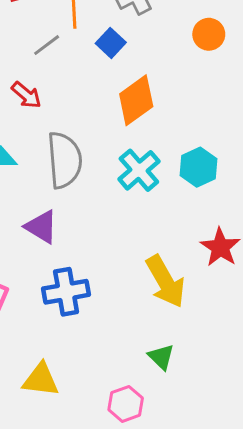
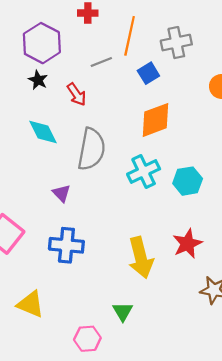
purple triangle: (41, 227) -> (61, 193), size x0.7

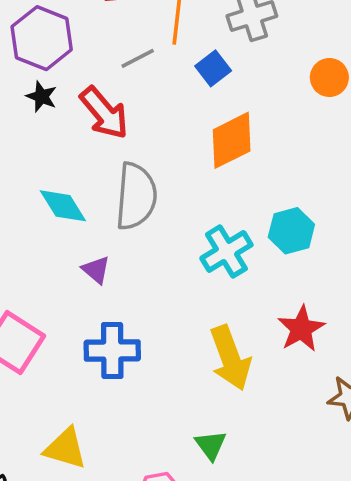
red arrow: (77, 94) -> (104, 113), size x1.5
cyan diamond: (43, 132) -> (63, 206), moved
cyan cross: (144, 171) -> (226, 251), moved

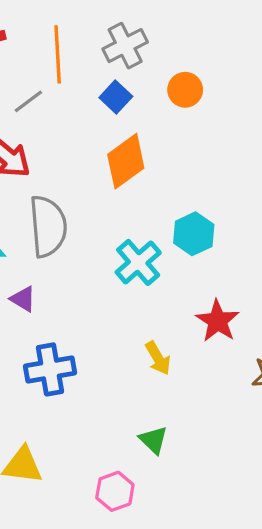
blue square: (213, 68) -> (116, 97), moved
orange circle: (329, 77) -> (185, 90), moved
yellow arrow: (230, 358) -> (158, 358), size x0.6

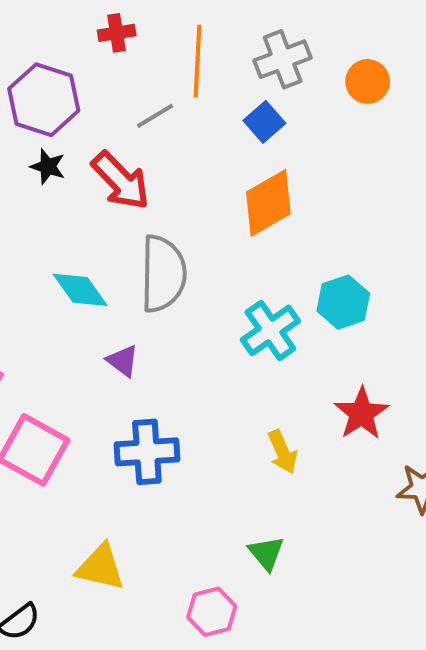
orange circle: (185, 90) -> (368, 81), moved

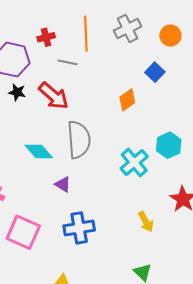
red cross: (117, 33) -> (46, 37), moved
gray line: (155, 116) -> (68, 62), turned 48
blue square: (264, 122) -> (155, 72), moved
orange diamond: (268, 203) -> (127, 100), size x0.7

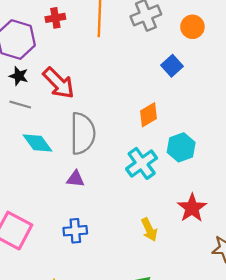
gray line: (68, 62) -> (20, 105), moved
orange diamond: (127, 100) -> (149, 115), moved
purple triangle: (63, 184) -> (76, 179), moved, turned -30
blue cross: (79, 228) -> (75, 231), size x0.7

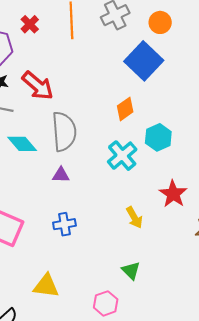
red cross: (55, 18) -> (30, 24), turned -30
blue square: (172, 66) -> (144, 61), size x1.8

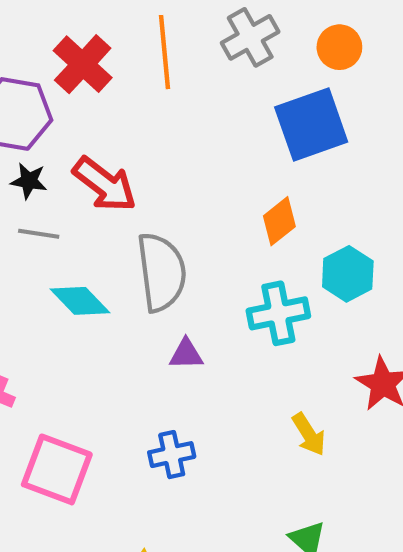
red cross: (30, 24) -> (83, 64), size x1.6
blue square: (144, 61) -> (311, 125), turned 30
cyan cross: (122, 156) -> (278, 313), turned 32
purple triangle: (61, 175) -> (186, 354), moved

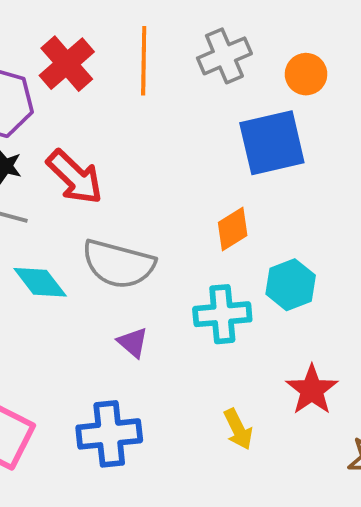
gray semicircle: (161, 272) -> (118, 264), turned 106
purple triangle: (186, 354) -> (133, 342), turned 36
blue cross: (172, 455) -> (109, 434), size x1.5

